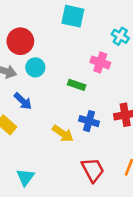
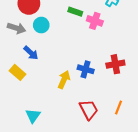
green rectangle: (77, 85) -> (75, 12), moved
yellow arrow: (63, 134) -> (64, 80), turned -102

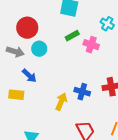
green rectangle: (75, 12) -> (72, 36), turned -48
yellow rectangle: (18, 72) -> (16, 95), turned -35

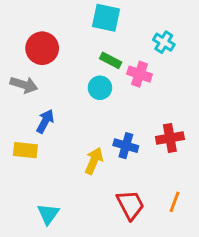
green rectangle: (72, 36) -> (111, 60), turned 56
cyan circle: (39, 49) -> (100, 88), moved
blue arrow: (29, 76) -> (45, 121), turned -105

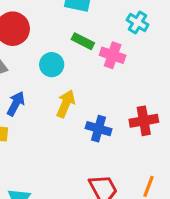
cyan circle: (100, 88) -> (52, 65), moved
yellow arrow: (94, 161) -> (66, 104), moved

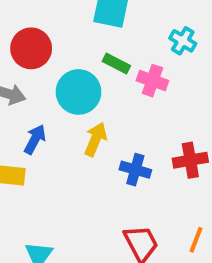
cyan circle: (52, 65) -> (79, 92), size x1.5

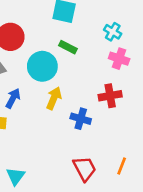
pink cross: (152, 81) -> (119, 59), moved
red cross: (190, 160) -> (110, 96), moved

